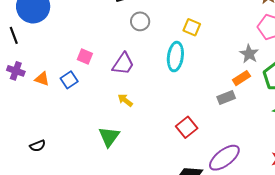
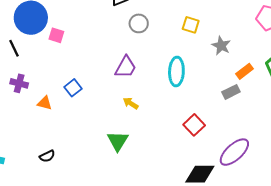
gray star: (249, 54) -> (221, 46), moved
pink square: (85, 56) -> (56, 35), moved
cyan ellipse: (175, 57) -> (176, 71), moved
orange triangle: (42, 79) -> (45, 103), moved

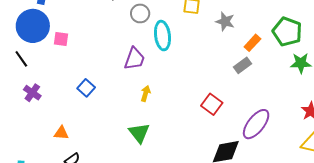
cyan ellipse: (176, 71) -> (162, 36), moved
purple cross: (19, 83) -> (32, 93), turned 30
orange triangle: (45, 103) -> (61, 133), moved
yellow arrow: (131, 103) -> (146, 94), turned 84

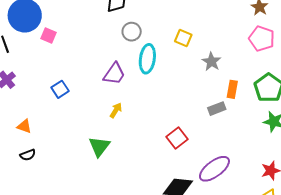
orange rectangle: (252, 43) -> (232, 89), turned -48

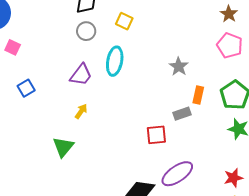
gray circle: (132, 32) -> (86, 31), moved
pink square: (48, 36) -> (13, 47), moved
yellow square: (183, 38) -> (124, 21), moved
red square: (177, 138) -> (156, 135), moved, turned 30

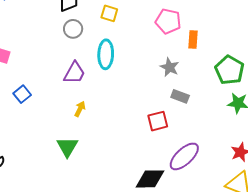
pink pentagon: (230, 45) -> (168, 21), moved
gray star: (179, 67) -> (170, 67), moved
orange rectangle: (198, 95) -> (193, 40), moved
gray rectangle: (182, 114) -> (180, 96), turned 48

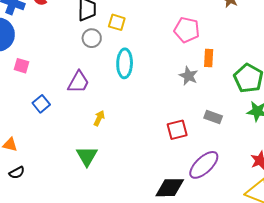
yellow square: (109, 13) -> (117, 22), moved
orange rectangle: (193, 40) -> (209, 58), moved
purple trapezoid: (74, 73) -> (78, 82), moved
gray rectangle: (180, 96) -> (213, 117), moved

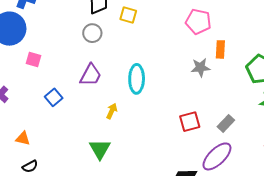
gray circle: (92, 38) -> (92, 33), moved
cyan ellipse: (125, 63) -> (137, 79), moved
gray star: (188, 76) -> (201, 68), turned -30
gray rectangle: (213, 117) -> (226, 123), moved, turned -66

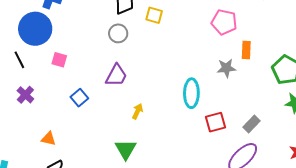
cyan ellipse: (137, 79) -> (191, 93), moved

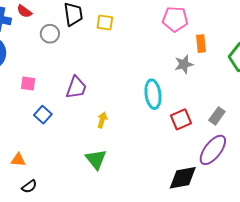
gray circle: (118, 33) -> (50, 34), moved
pink square: (59, 60) -> (28, 84), moved

